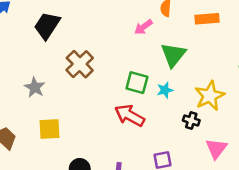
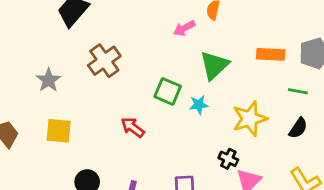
orange rectangle: (207, 19) -> (271, 54), moved
red arrow: (130, 115) -> (133, 127), moved, size x0.7
black cross: (191, 120) -> (228, 159), moved

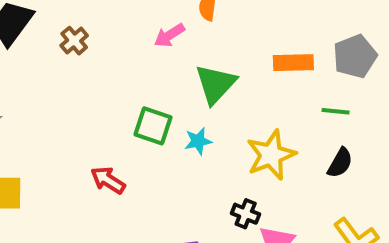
brown cross: (104, 61) -> (74, 41), moved, size x0.6

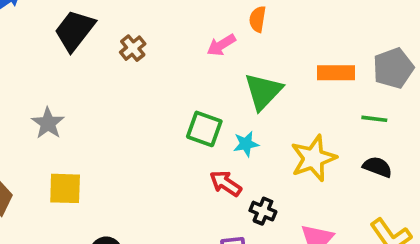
black semicircle: (340, 163) -> (377, 167), turned -100
red arrow: (108, 180) -> (226, 183), moved
black cross: (246, 214) -> (263, 211), moved

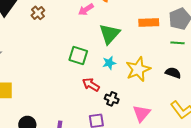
green line: (374, 119) -> (177, 43), moved
cyan star: (246, 144) -> (109, 63), moved

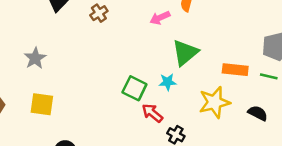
orange rectangle: (149, 22) -> (235, 70), moved
green square: (78, 55) -> (134, 88), moved
cyan star: (109, 63) -> (168, 82), moved

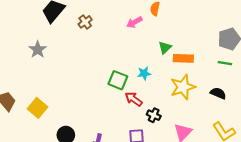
green triangle: (185, 53) -> (165, 48), moved, size x0.6
gray star: (35, 58) -> (38, 49), moved
orange rectangle: (235, 70) -> (183, 58), moved
yellow square: (42, 104) -> (38, 108), moved, turned 36

